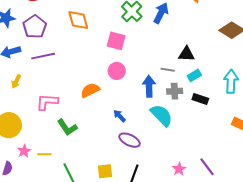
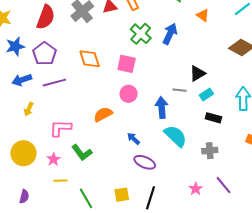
orange diamond: (78, 20) -> (90, 59), moved
black triangle: (187, 54) -> (197, 74), turned -30
gray cross: (175, 91) -> (210, 151), moved
pink star: (24, 151) -> (54, 159), moved

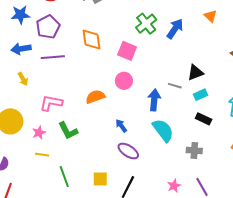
yellow arrow: (29, 109) -> (23, 79), turned -64

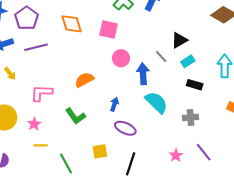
pink circle: (124, 81) -> (121, 58), moved
gray line: (175, 86) -> (161, 56), turned 40
blue arrow: (121, 126) -> (114, 104), turned 64
green L-shape: (68, 131) -> (76, 116), moved
yellow square: (100, 179) -> (100, 151), moved

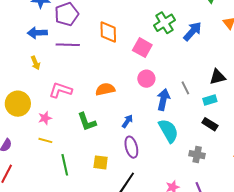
black triangle: (179, 40) -> (218, 77), moved
purple ellipse: (125, 128) -> (131, 147), turned 35

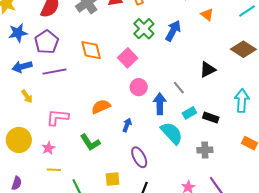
pink square: (142, 48) -> (128, 58), turned 30
cyan rectangle: (210, 100) -> (189, 113), moved
blue arrow: (127, 121) -> (127, 125), moved

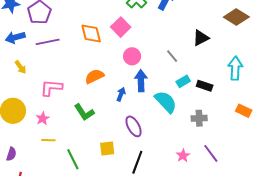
orange diamond: (91, 50) -> (91, 33), moved
blue arrow: (160, 104) -> (141, 81), moved

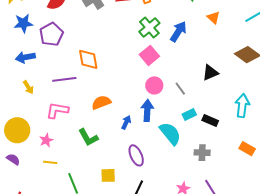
pink square: (121, 27) -> (149, 55), moved
orange diamond: (91, 33) -> (88, 59), moved
purple line: (48, 42) -> (64, 79), moved
pink circle: (132, 56) -> (154, 85), moved
purple semicircle: (11, 154) -> (13, 159), moved, turned -80

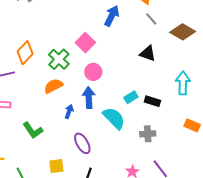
green cross: (149, 27) -> (59, 59), moved
orange diamond: (88, 59) -> (25, 53), turned 60
black triangle: (210, 73) -> (148, 53), turned 48
gray line: (180, 89) -> (151, 19), moved
orange semicircle: (101, 102) -> (53, 86), moved

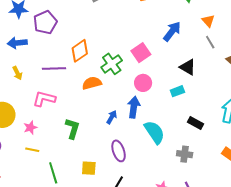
black triangle: (148, 53) -> (188, 67), moved
orange semicircle: (53, 86) -> (92, 83), moved
cyan rectangle: (131, 97) -> (177, 91), moved
green L-shape: (33, 130) -> (72, 128), turned -140

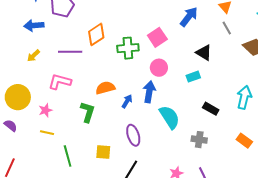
green cross: (112, 64) -> (128, 48), turned 30
yellow arrow: (17, 73) -> (33, 56), turned 72
orange semicircle: (92, 83) -> (105, 88), moved

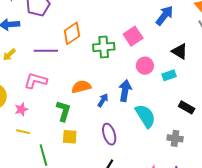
pink circle: (159, 68) -> (145, 66), moved
yellow square: (103, 152) -> (70, 137), moved

